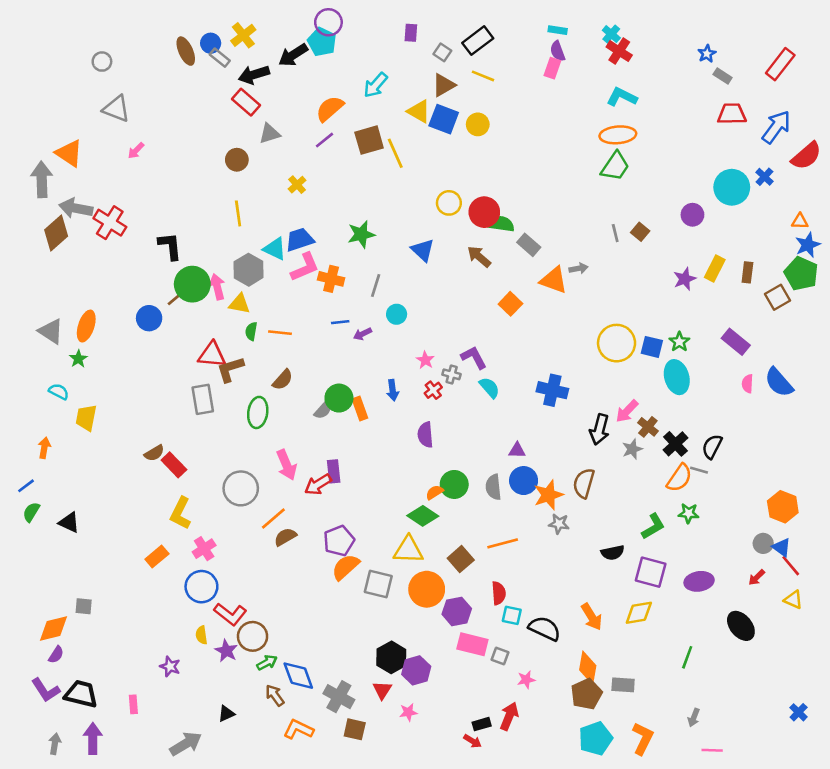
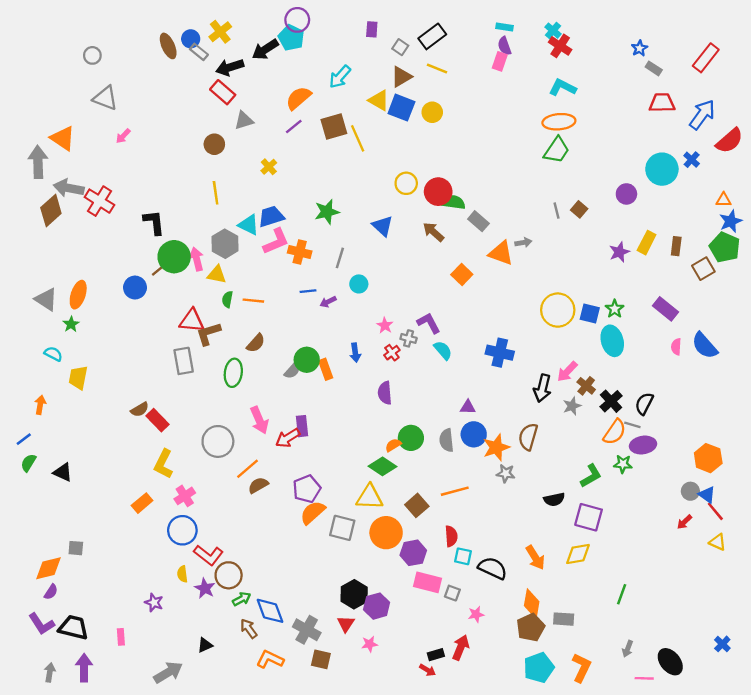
purple ellipse: (699, 581) -> (643, 445), moved
black ellipse: (741, 626) -> (670, 662), moved

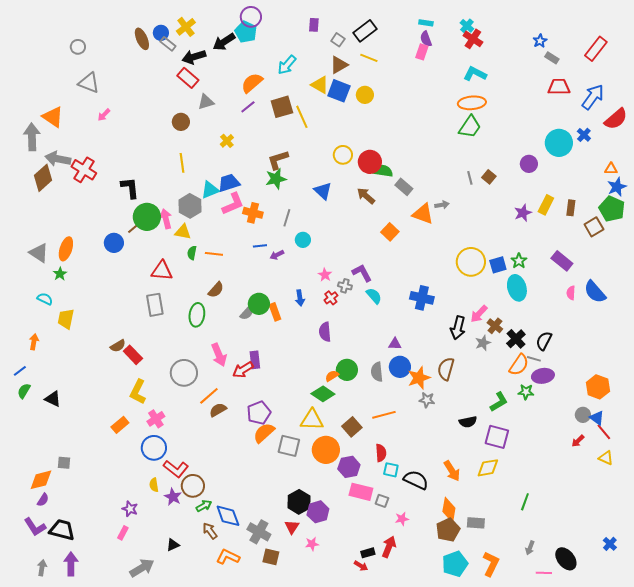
cyan triangle: (249, 225) -> (210, 190), turned -48
blue square: (590, 314) -> (498, 265), turned -30
brown L-shape: (208, 334) -> (278, 160), moved
pink rectangle: (121, 637) -> (123, 533), moved, turned 32

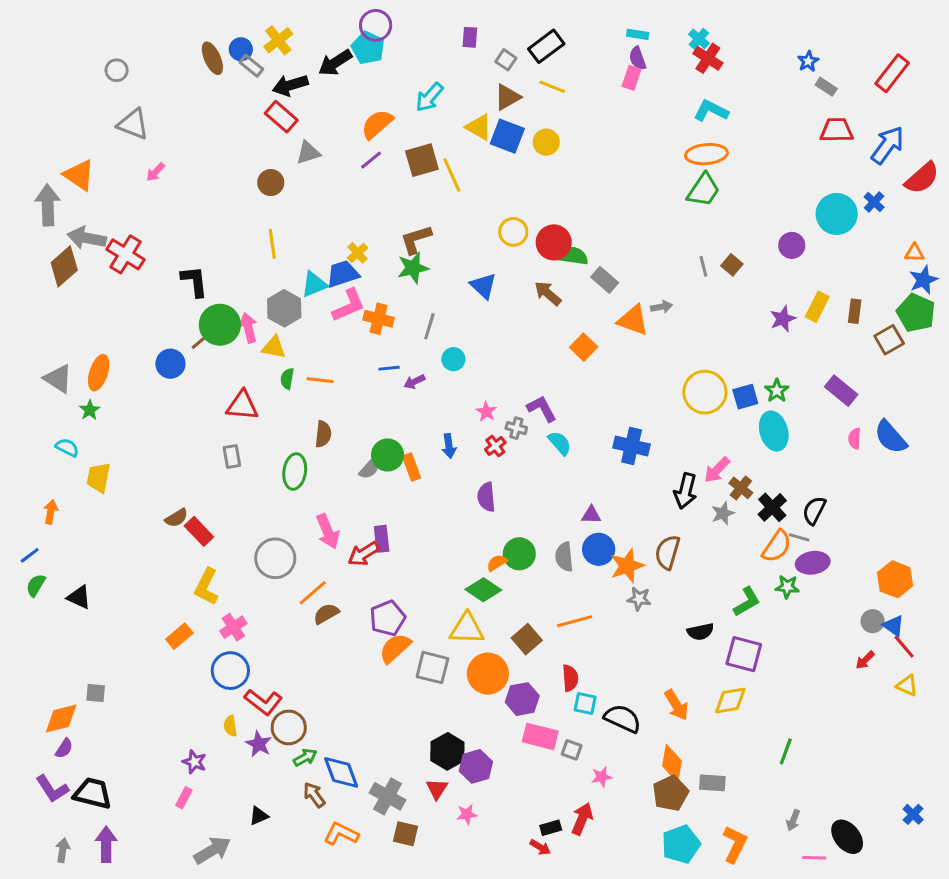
yellow cross: (227, 141) -> (358, 253), moved
brown semicircle: (216, 290) -> (323, 434), turned -36
gray rectangle: (155, 305) -> (232, 456), size x0.7

